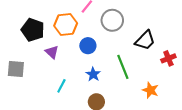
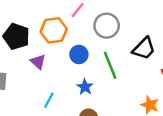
green line: (123, 67) -> (110, 65), moved

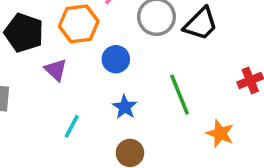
black trapezoid: (144, 48) -> (201, 24), moved
green line: (110, 65) -> (179, 95), moved

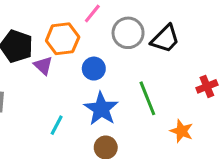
purple triangle: (56, 70) -> (43, 66), moved
blue star: (125, 107) -> (101, 109), size x1.6

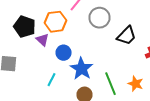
black trapezoid: (165, 39) -> (126, 36), moved
blue circle: (94, 69) -> (64, 53), moved
green line: (147, 98) -> (110, 84), moved

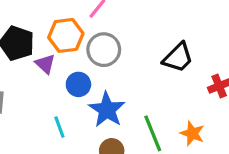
gray circle: (100, 18) -> (104, 50), moved
cyan line: (52, 80) -> (59, 127), turned -48

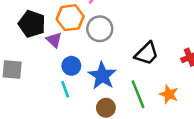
black trapezoid: (178, 58) -> (147, 53), moved
blue circle: (78, 84) -> (71, 66), moved

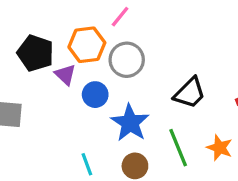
blue circle: (71, 66) -> (95, 95), moved
cyan line: (65, 89) -> (87, 164), moved

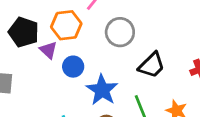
gray circle: (127, 60) -> (120, 32), moved

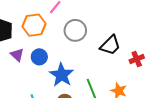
purple triangle: (48, 50) -> (17, 55), moved
black trapezoid: (152, 65) -> (110, 45), moved

